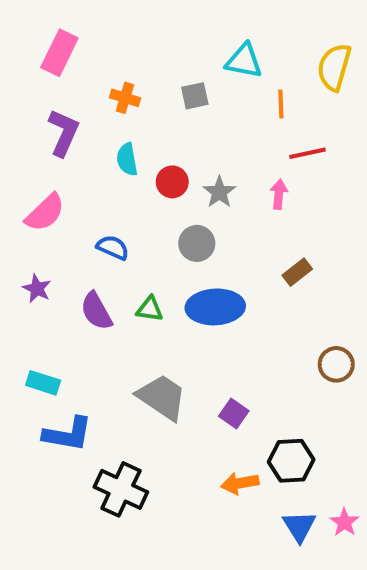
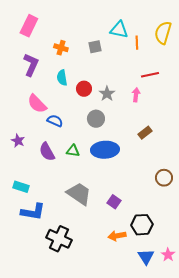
orange line: (281, 104) -> (137, 43), moved
pink semicircle: (45, 213) -> (37, 104), moved, turned 90

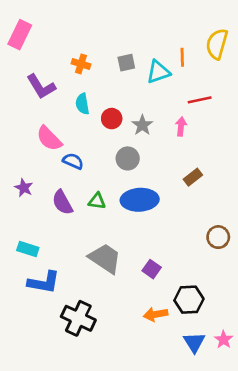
pink rectangle: (29, 26) -> (20, 35), moved
cyan triangle: (119, 30) -> (158, 72), moved, turned -30
purple L-shape: (31, 65) -> (41, 87), turned 125

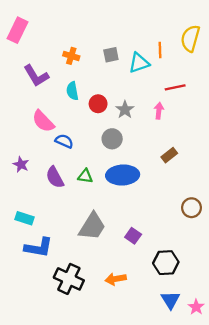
gray trapezoid: (105, 258) -> (92, 226), turned 88
orange arrow: (156, 314) -> (116, 279), moved
pink star: (224, 340) -> (196, 307), moved

